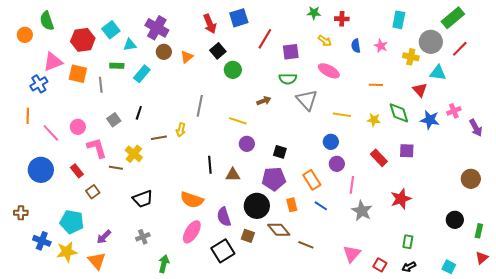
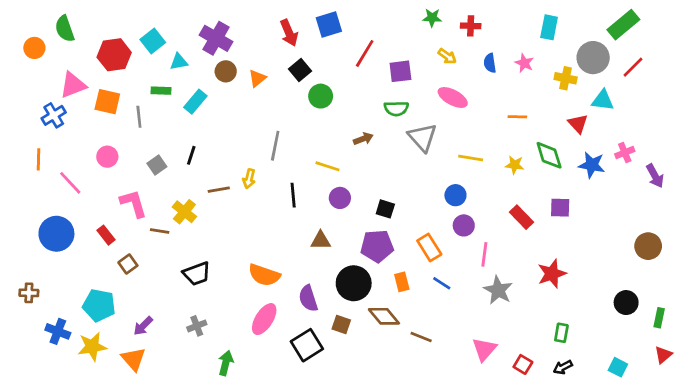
pink circle: (78, 127) -> (107, 157), moved
black line: (210, 165) -> (293, 195), moved

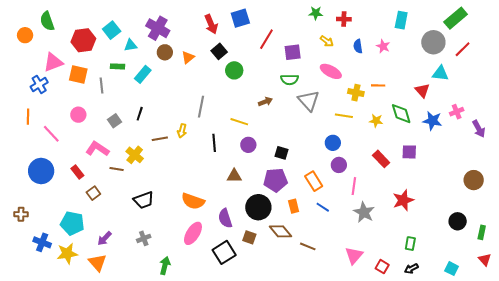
yellow cross: (566, 78) -> (356, 93), moved
pink L-shape: (133, 203) -> (97, 149), turned -40
red triangle: (663, 355) -> (485, 260), turned -32

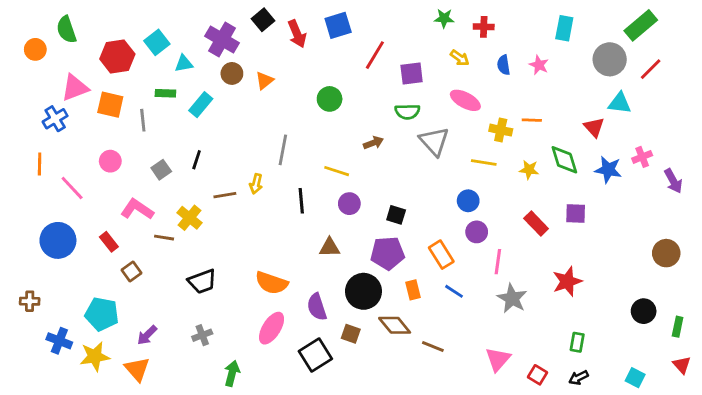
black square: (219, 51) -> (263, 20), moved

